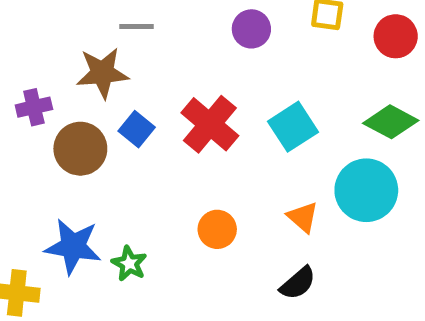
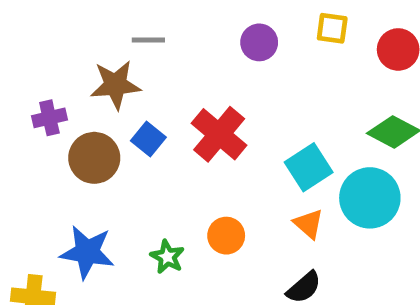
cyan square: (293, 127) -> (309, 167), moved
green star: (129, 264) -> (167, 257), moved

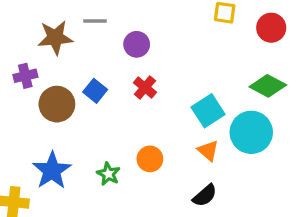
purple circle: (259, 42) -> (137, 44), moved
brown star: (115, 85) -> (55, 38), moved
red cross: (219, 134) -> (145, 87), size x0.6
blue star: (87, 252) -> (52, 171), turned 30

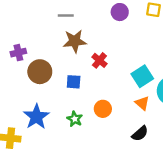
brown star: (55, 38) -> (75, 41), moved
purple circle: (137, 44) -> (120, 12), moved
blue square: (95, 91) -> (74, 82), moved, turned -35

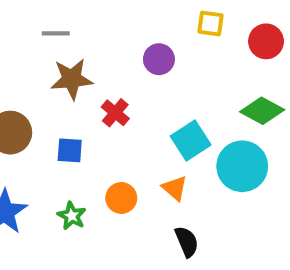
purple circle: (120, 12) -> (159, 59), moved
orange triangle: (142, 103) -> (175, 188), moved
black semicircle: (140, 134) -> (187, 242), turned -72

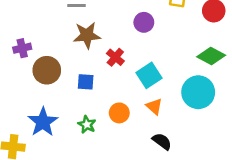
cyan square: (191, 140) -> (149, 75), moved
black semicircle: (187, 242) -> (162, 141), turned -30

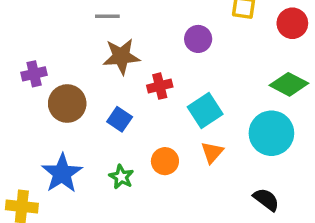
red cross: (115, 57) -> (160, 86), turned 36
blue square: (86, 82) -> (120, 119), turned 30
orange triangle: (154, 106) -> (212, 152), turned 30
black semicircle: (162, 141) -> (266, 200), moved

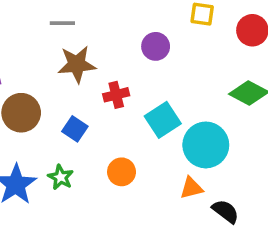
cyan circle: (271, 133) -> (206, 145), moved
orange triangle: (212, 152) -> (191, 188), moved, turned 35
green star: (121, 177) -> (61, 177), moved

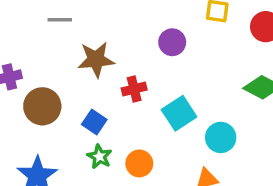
gray line: (62, 23) -> (60, 20), moved
cyan circle: (206, 145) -> (221, 137), size x0.7
green star: (61, 177) -> (99, 157), moved

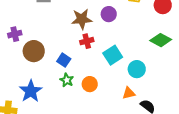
brown star: (96, 60) -> (82, 19), moved

